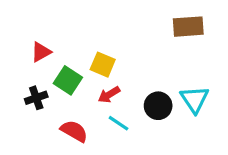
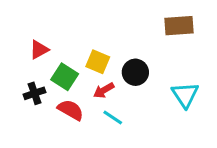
black circle: (158, 106) -> (135, 72), moved
red semicircle: (74, 131) -> (71, 110), moved

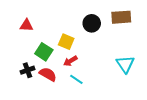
red triangle: (39, 50) -> (26, 25), moved, turned 32
black circle: (135, 72) -> (92, 23), moved
black cross: (35, 93) -> (28, 70), moved

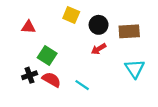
brown rectangle: (121, 17) -> (129, 31), moved
yellow square: (66, 42) -> (71, 15), moved
red arrow: (70, 61) -> (99, 49), moved

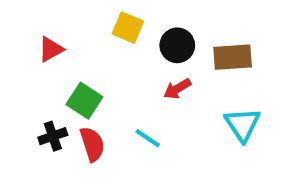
red triangle: (28, 27) -> (51, 49), turned -32
red semicircle: (51, 80) -> (92, 144), turned 42
cyan line: (82, 85) -> (148, 138), moved

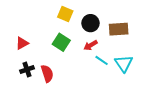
red triangle: (51, 49) -> (22, 43), moved
green square: (84, 101) -> (61, 42), moved
cyan line: (148, 138) -> (102, 60), moved

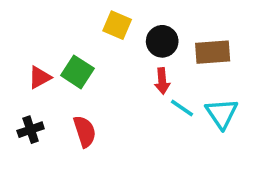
green square: (61, 42) -> (77, 72), moved
red arrow: (90, 45) -> (162, 81), turned -64
black cross: (27, 69) -> (31, 130), moved

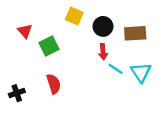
green square: (77, 72) -> (49, 46), turned 30
red triangle: (40, 77) -> (25, 31), moved, turned -42
black cross: (31, 130) -> (17, 93), moved

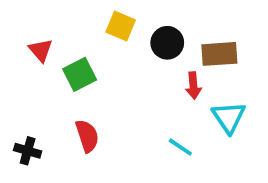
red arrow: (103, 52) -> (193, 86), moved
cyan line: (116, 69) -> (180, 147), moved
black cross: (17, 93) -> (28, 151), turned 35

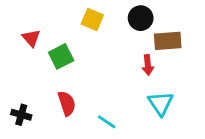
black circle: (167, 43) -> (141, 18), moved
cyan triangle: (229, 117) -> (161, 103), moved
cyan line: (180, 147) -> (107, 122), moved

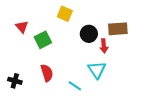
black circle: (141, 18) -> (89, 34), moved
cyan triangle: (161, 103) -> (97, 70), moved

